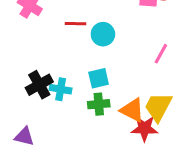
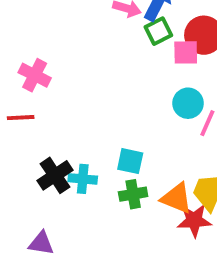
red line: (75, 24) -> (21, 118), moved
cyan circle: (103, 34) -> (188, 103), moved
cyan square: (99, 78) -> (130, 161), turned 30

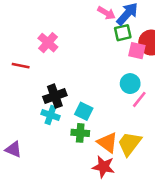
pink cross: (35, 75) -> (48, 43), moved
black cross: (55, 175) -> (55, 96), moved
red star: (194, 220) -> (103, 167), moved

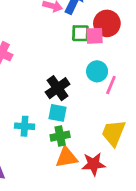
green square: (123, 33) -> (80, 33), moved, turned 30
black cross: (55, 96) -> (58, 88), moved
orange triangle: (107, 143) -> (67, 157), moved, turned -30

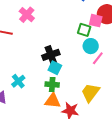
green square: (80, 33) -> (84, 30), moved
black cross: (58, 88) -> (51, 55), moved
cyan cross: (25, 126) -> (18, 81), moved, turned 32

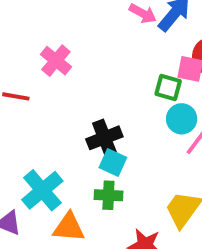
cyan cross: (18, 81) -> (42, 190), size x1.5
orange triangle: (53, 101) -> (69, 227), moved

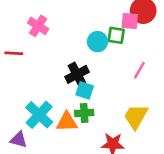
cyan circle: (182, 119) -> (97, 42), moved
orange triangle: (69, 227) -> (67, 122), moved

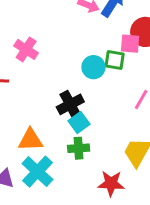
cyan square: (85, 90) -> (79, 123), turned 36
cyan cross: (39, 115) -> (37, 172), moved
orange triangle: (67, 122) -> (31, 140), moved

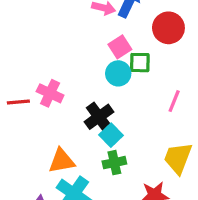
pink square: (130, 44) -> (120, 47), moved, turned -30
pink cross: (26, 49) -> (50, 93), moved

